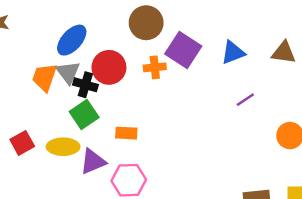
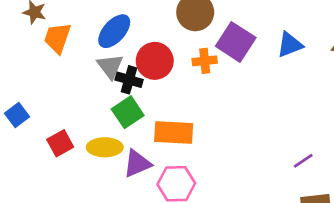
orange trapezoid: (44, 77) -> (57, 38), moved
purple line: (245, 100) -> (303, 161), moved
orange rectangle: (126, 133) -> (174, 132), size x1.6

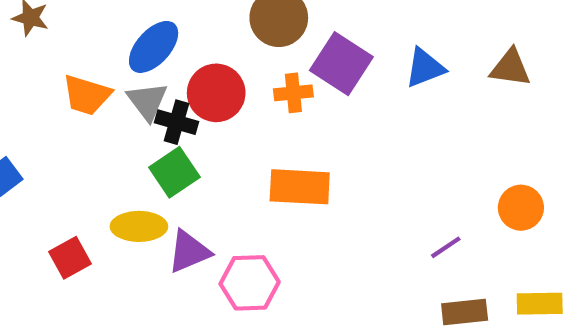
orange trapezoid: (57, 38) -> (87, 95), moved, turned -92
orange rectangle: (174, 132) -> (300, 187), moved
red square: (60, 143) -> (70, 258), moved

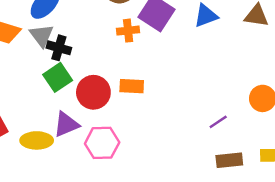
red circle: (216, 93) -> (93, 92), moved
orange rectangle: (300, 187) -> (132, 86), size x0.7
yellow ellipse: (139, 226) -> (37, 140), moved

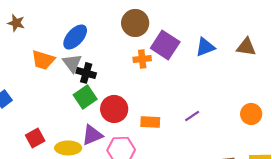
orange rectangle: (132, 86) -> (150, 122), moved
purple line: (218, 122) -> (192, 116), moved

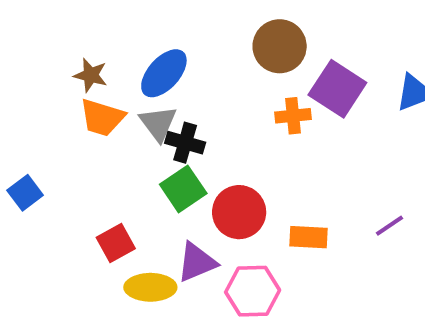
brown star: (16, 23) -> (91, 75), moved
red square: (35, 138) -> (116, 243), moved

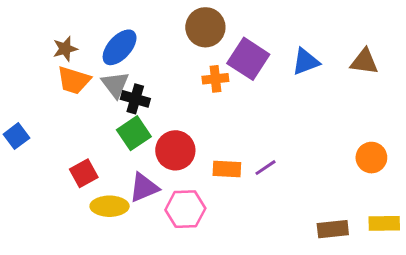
brown star: (91, 75) -> (65, 49), turned -30
purple line: (389, 226) -> (266, 168), moved

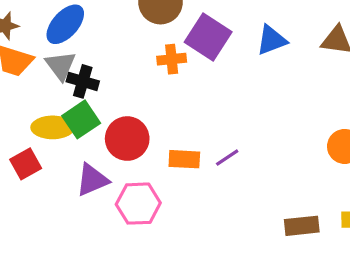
yellow ellipse: (110, 206) -> (53, 127), moved

